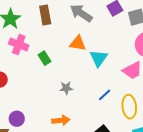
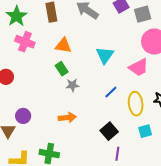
orange triangle: (78, 43) -> (63, 46), moved
green rectangle: (45, 58) -> (62, 69), moved

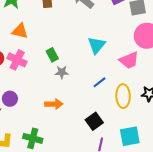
pink cross: (25, 42) -> (17, 60), moved
orange triangle: (63, 46) -> (20, 31), moved
cyan square: (145, 131) -> (130, 136), moved, size x1.5

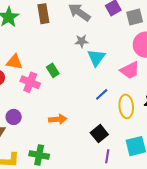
orange triangle: (20, 31) -> (14, 62), moved
pink cross: (17, 60) -> (30, 82), moved
gray star: (62, 72) -> (82, 41), moved

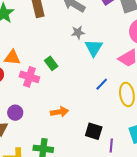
black square: (99, 134) -> (94, 131), moved, turned -30

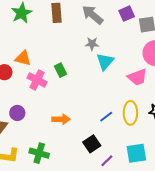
blue line: (102, 84) -> (106, 117), moved
black square: (94, 131) -> (92, 144), turned 30
purple line: (111, 145) -> (107, 161), turned 32

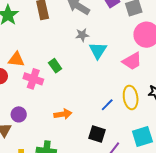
black square: (92, 144) -> (97, 134), turned -30

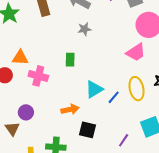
cyan triangle: (98, 50) -> (94, 89), moved, turned 30
green rectangle: (55, 66) -> (70, 60), moved, turned 40
black square: (97, 134) -> (87, 130), moved

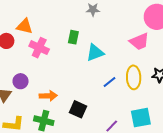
cyan triangle: (94, 89) -> (95, 53), moved
orange arrow: (70, 109) -> (48, 96), moved

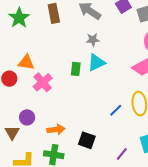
pink cross: (39, 48) -> (43, 82), turned 30
cyan triangle: (95, 53) -> (96, 62), moved

